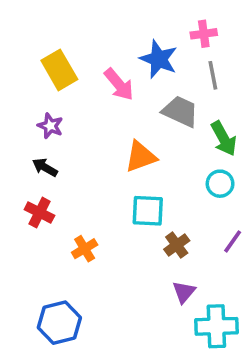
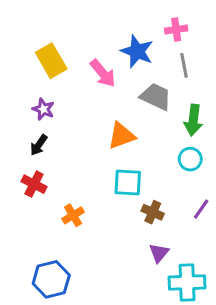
green arrow: (224, 138) -> (193, 120), turned 36
black arrow: (45, 167) -> (39, 145), turned -85
brown cross: (177, 245) -> (153, 212), turned -30

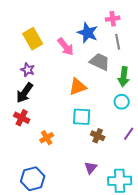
black arrow: (39, 145) -> (25, 93), size x1.5
purple triangle: (159, 253) -> (91, 168), moved

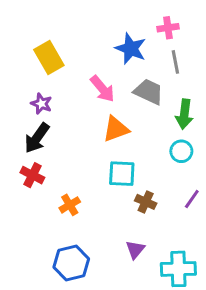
pink arrow: (66, 47) -> (102, 89), moved
blue hexagon: (33, 179) -> (71, 263), moved

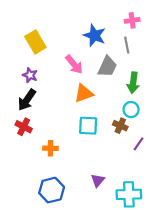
pink cross: (168, 28) -> (132, 20), moved
gray trapezoid: (149, 92) -> (107, 67), turned 90
brown cross: (146, 202) -> (120, 126), moved
orange cross: (70, 205) -> (50, 148), turned 32

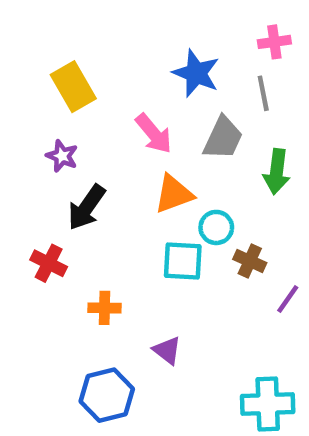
black arrow: (27, 100) -> (87, 207), moved
cyan circle: (131, 110) -> (216, 227), moved
purple triangle: (98, 180) -> (167, 350), moved, turned -32

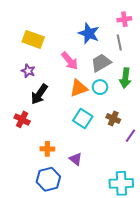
yellow rectangle: (73, 87) -> (33, 39), turned -40
gray trapezoid: (223, 138) -> (101, 63), turned -145
cyan circle: (216, 227) -> (100, 87), moved
cyan square: (183, 261) -> (83, 118), turned 30
orange cross: (105, 308) -> (47, 149), moved

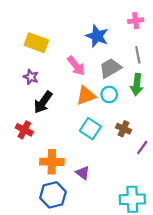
gray line: (119, 43) -> (138, 55), moved
orange cross: (47, 149) -> (52, 162), size x1.5

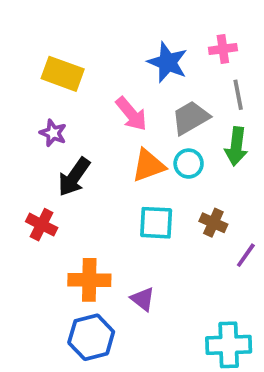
pink cross: (136, 21) -> (223, 49), moved
cyan square: (90, 129) -> (156, 223), turned -30

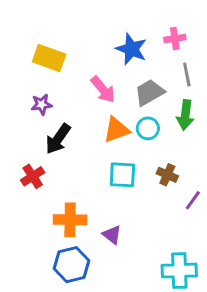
purple star: (53, 133) -> (42, 104), turned -30
red cross: (42, 225) -> (33, 176), turned 30

